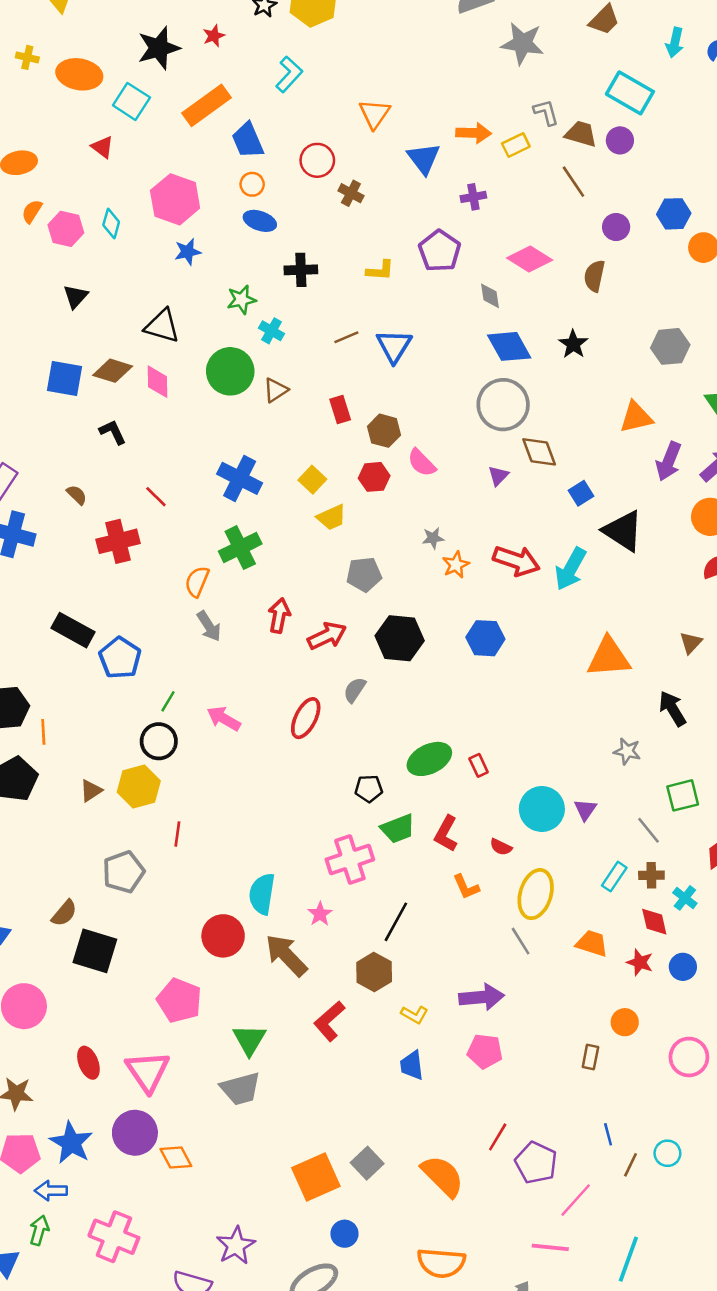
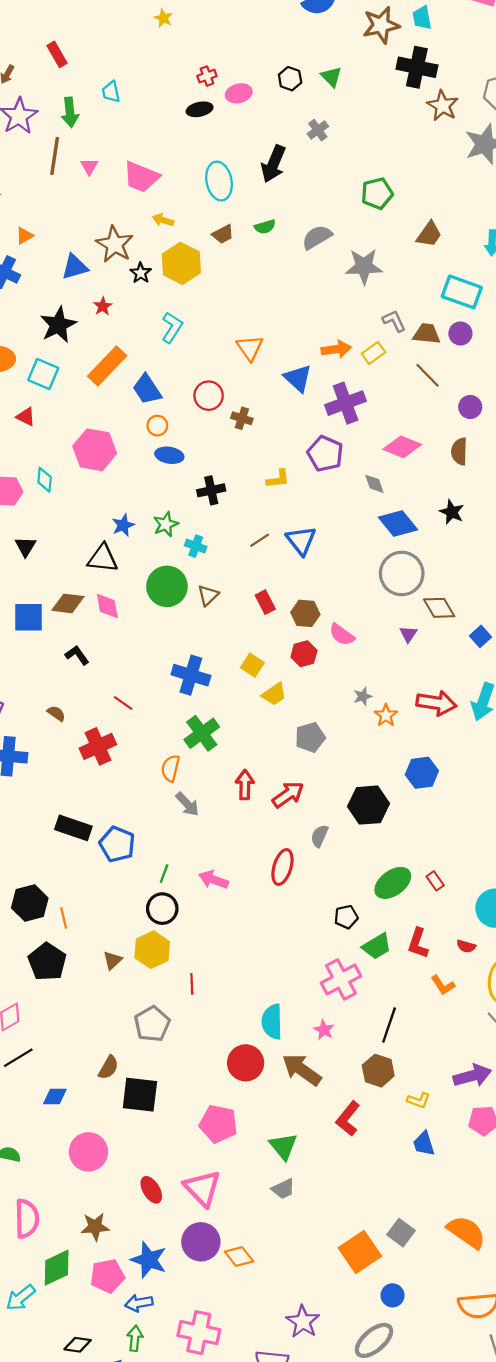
purple cross: (473, 197) -> (346, 403), size x1.8
blue star: (188, 252) -> (123, 525), moved
black hexagon: (400, 638) -> (369, 805), moved
gray trapezoid: (241, 1089) -> (283, 1189), size x0.7

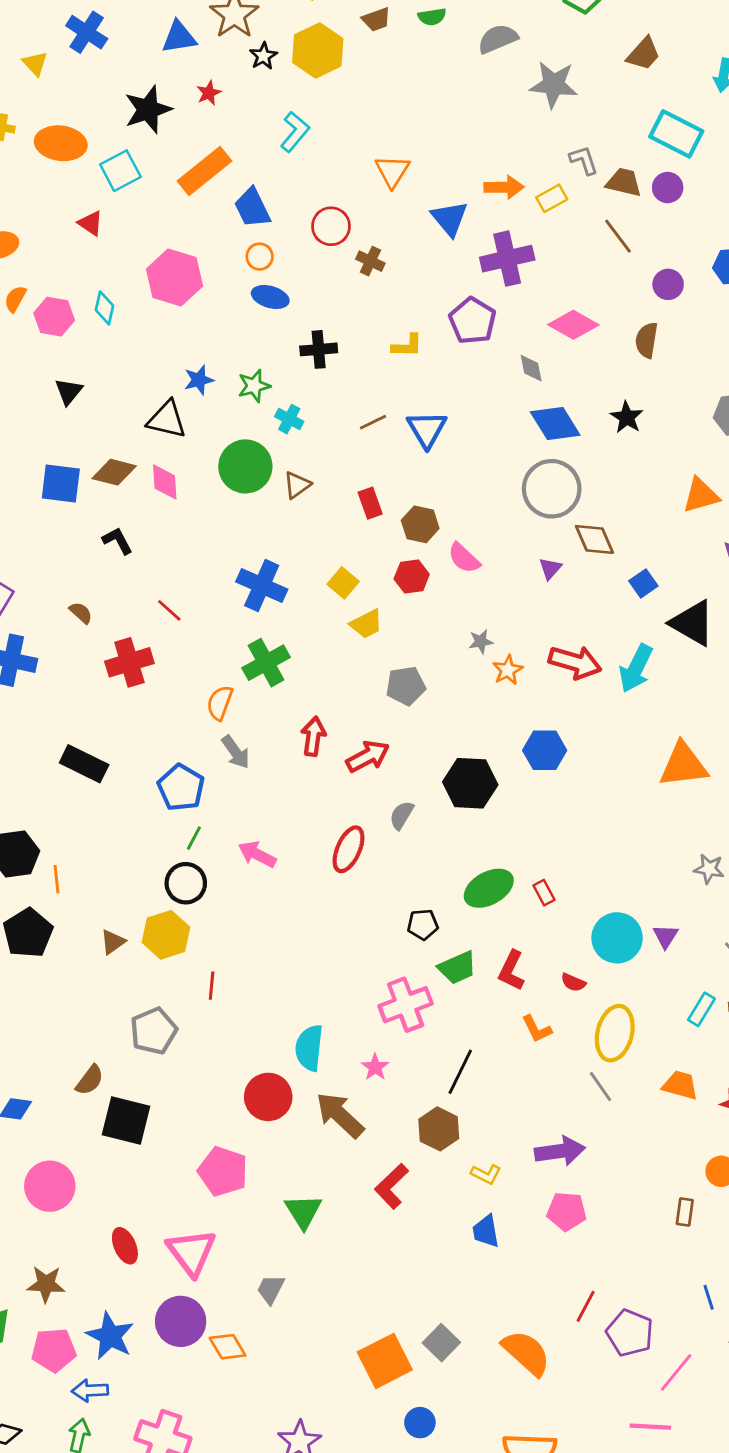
cyan square: (43, 374) -> (120, 171), turned 32
blue pentagon: (117, 844) -> (181, 788), moved
gray trapezoid: (283, 1189) -> (271, 1289), moved, turned 135

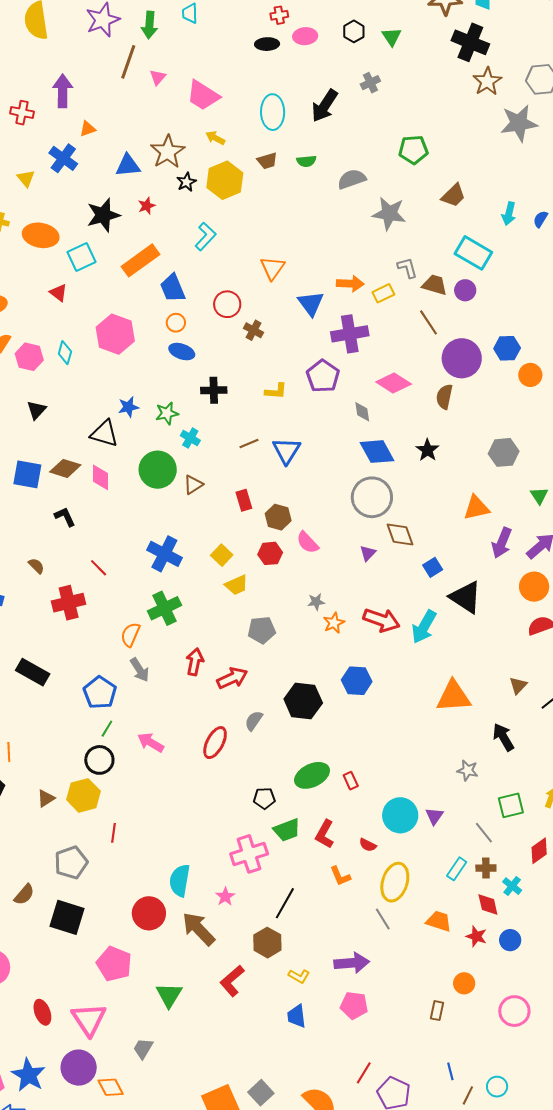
purple circle: (668, 284) -> (462, 358), size x1.8
black square: (126, 1121) -> (67, 917), moved

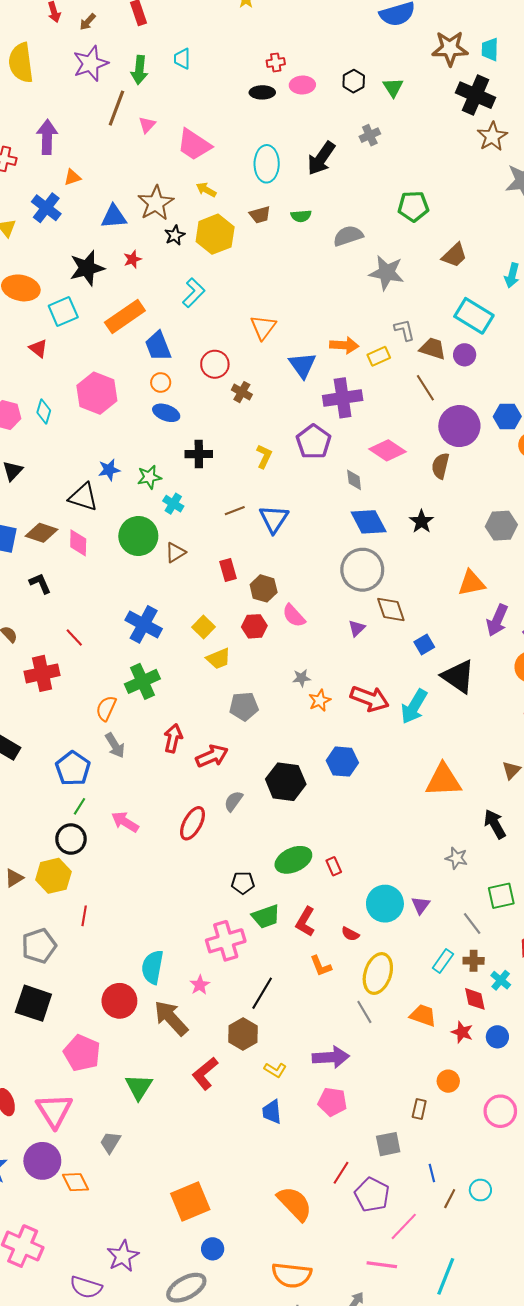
yellow L-shape: (276, 391) -> (264, 456), turned -70
gray square: (261, 1093) -> (388, 1144), moved, turned 30

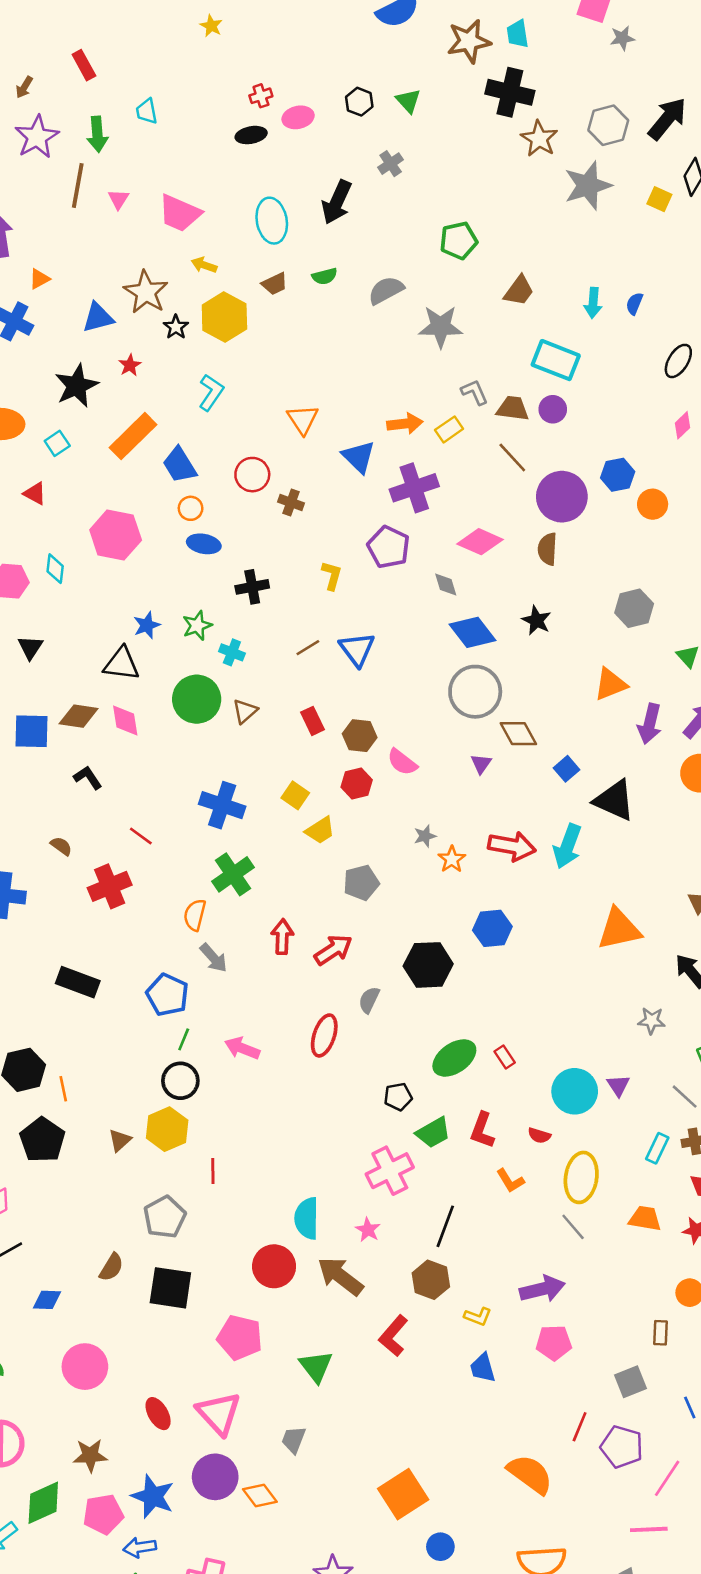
cyan square: (63, 311) -> (57, 443), size x0.7

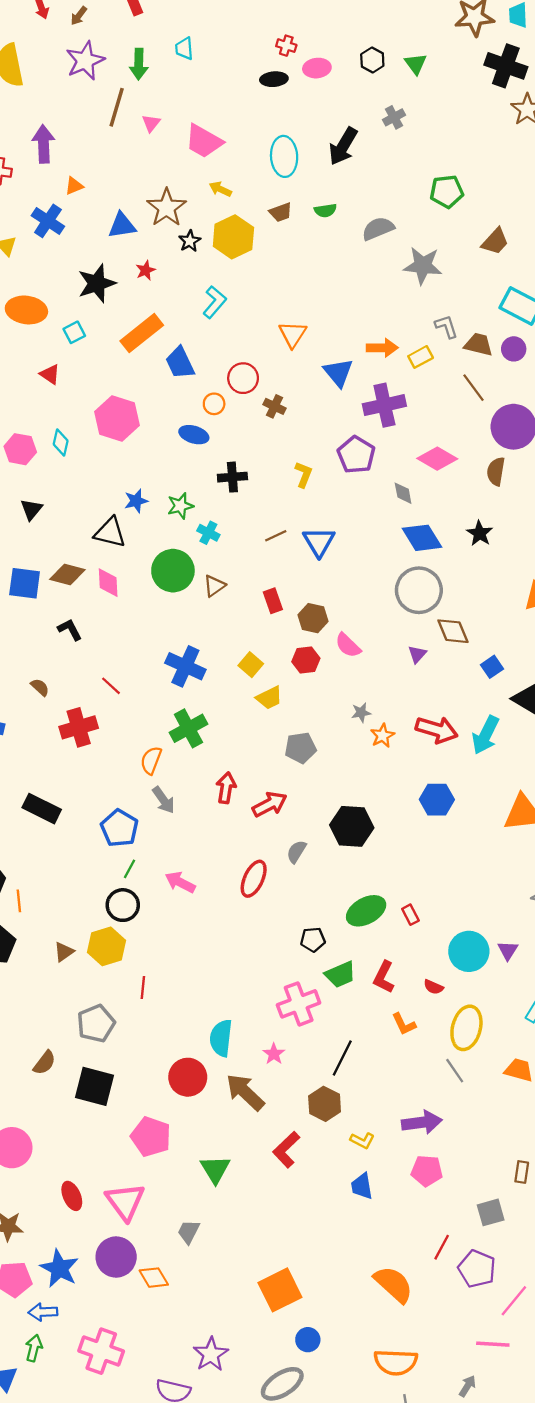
red cross: (261, 96) -> (286, 46), turned 30
orange circle: (191, 508) -> (214, 404), moved
blue hexagon: (492, 928) -> (437, 800), moved

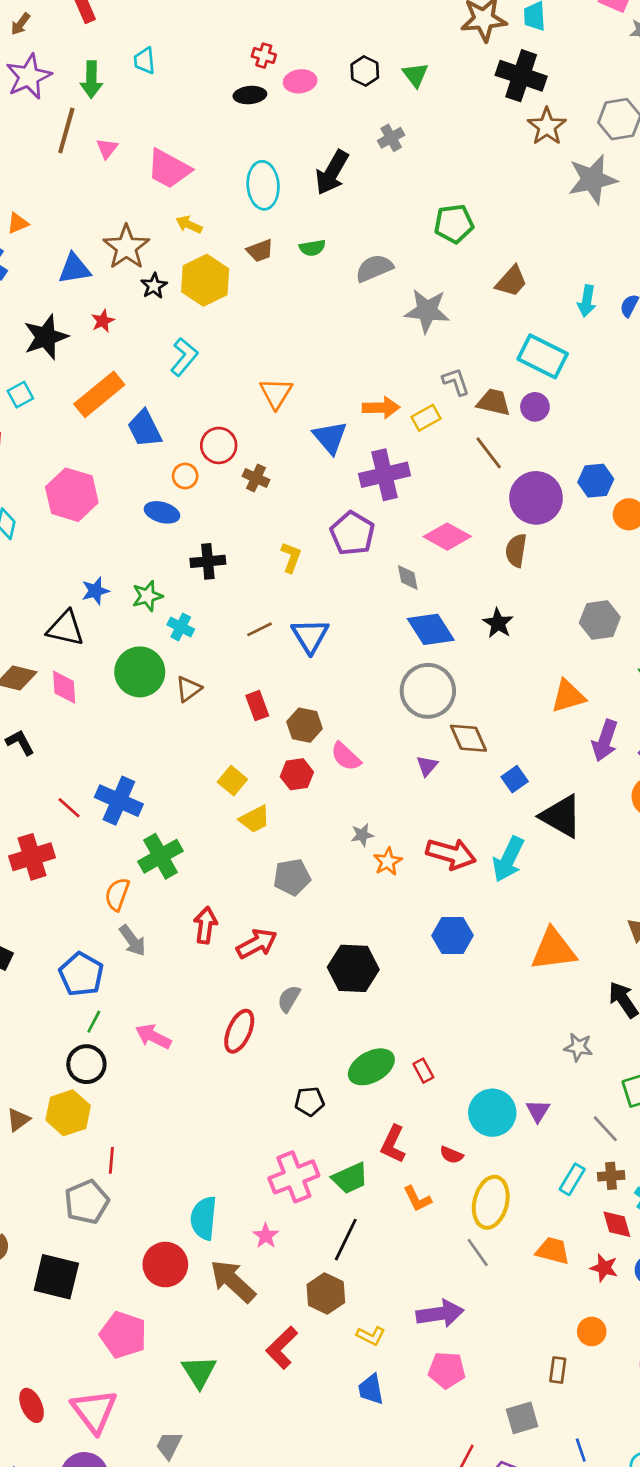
blue cross: (185, 666) -> (119, 801), moved
green trapezoid: (340, 974) -> (350, 1178), moved
gray pentagon: (96, 1024) -> (87, 1202), moved

